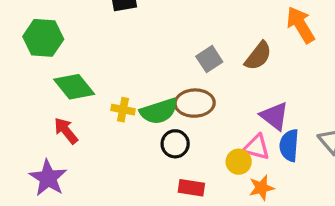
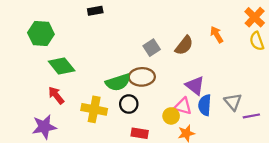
orange arrow: (301, 25) -> (217, 35), moved, size x0.7
yellow cross: (123, 110) -> (94, 109), moved, size x1.6
purple star: (48, 178) -> (44, 127), turned 30

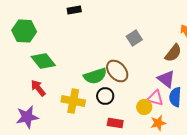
brown semicircle: (184, 45) -> (173, 53), moved
gray square: (152, 48) -> (134, 38), moved
brown ellipse: (142, 77) -> (117, 71), turned 50

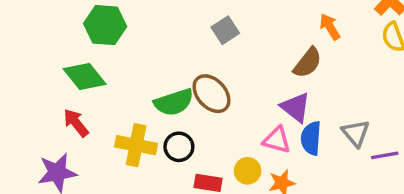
green hexagon: (24, 31) -> (105, 25), moved
gray square: (134, 38) -> (225, 30), moved
black circle: (105, 96) -> (179, 147), moved
yellow circle: (144, 107) -> (248, 171), moved

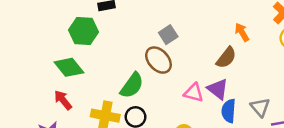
brown ellipse: (212, 94) -> (158, 60), moved
green semicircle: (174, 102) -> (132, 85), turned -36
pink triangle: (277, 140) -> (194, 93), moved

